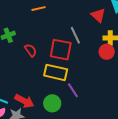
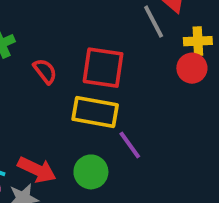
gray line: (75, 35) -> (154, 22), moved

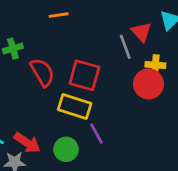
red circle: (192, 68) -> (149, 84), size x1.4
red semicircle: (45, 71) -> (42, 72), size x1.5

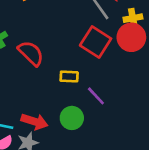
red square: (84, 75) -> (96, 42), moved, turned 32
yellow rectangle: (75, 107) -> (69, 77), size x0.6

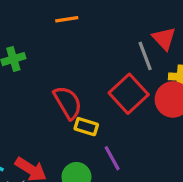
red semicircle: (31, 53) -> (68, 103), moved

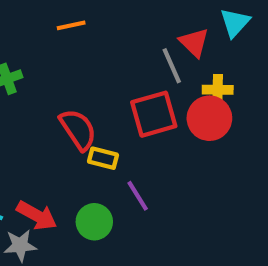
red square: (129, 94) -> (154, 114), turned 30

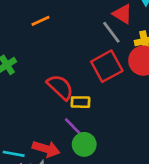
purple line: (138, 196) -> (73, 127), moved

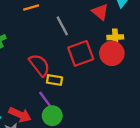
gray line: (111, 32) -> (62, 26), moved

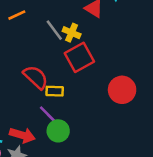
yellow cross: (115, 37) -> (72, 33), moved, turned 35
red circle: (112, 53) -> (122, 90), moved

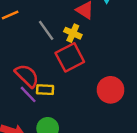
yellow cross: (72, 33) -> (73, 33), moved
purple line: (48, 114) -> (28, 94), moved

